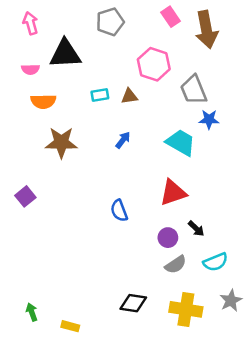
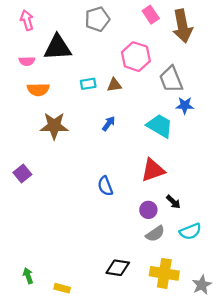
gray star: (231, 300) -> (202, 285), moved

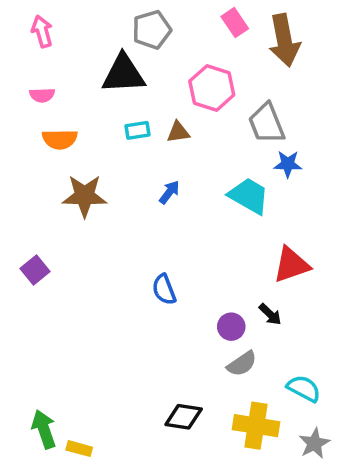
black triangle: (58, 48) -> (123, 74), moved
red triangle: (153, 170) -> (291, 265), moved
cyan semicircle: (190, 231) -> (304, 389), moved, turned -130
green arrow: (28, 276) -> (44, 429), size x1.5
yellow rectangle: (62, 288) -> (79, 449), moved

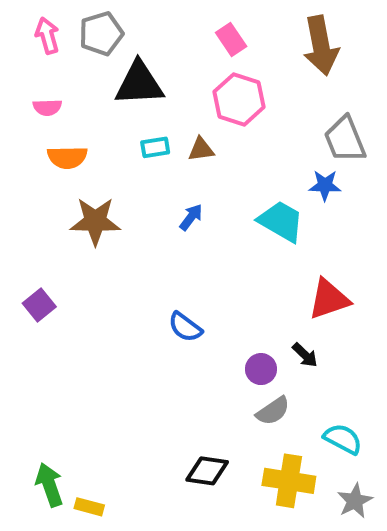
pink rectangle: (235, 23) -> (231, 40), moved
gray pentagon: (152, 30) -> (101, 34), moved
gray trapezoid: (267, 123) -> (345, 139), moved
blue semicircle: (164, 290) -> (185, 327), turned -32

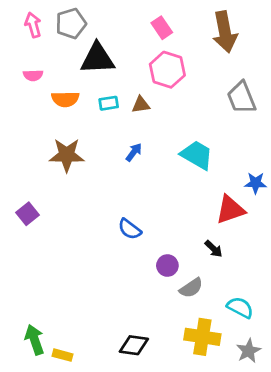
orange semicircle: (67, 157) -> (65, 99), moved
blue star: (325, 185) -> (256, 183), moved
purple circle: (261, 369) -> (167, 266), moved
black diamond: (207, 471) -> (134, 345), moved

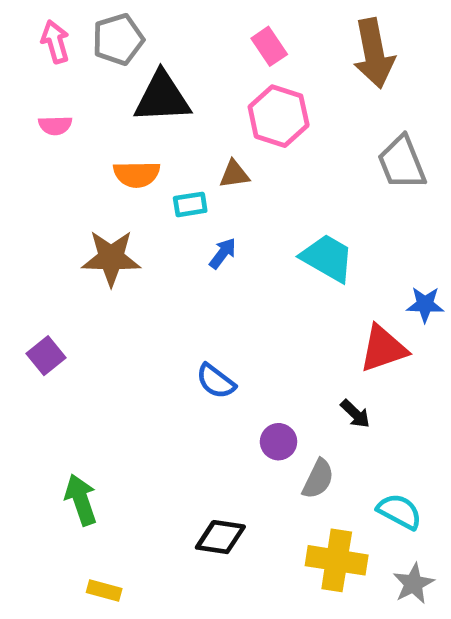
orange semicircle: (65, 99) -> (137, 174), moved
cyan rectangle: (109, 103) -> (190, 204), moved
gray semicircle: (191, 288) -> (318, 479), turned -30
green arrow: (34, 340) -> (81, 500), moved
black diamond: (134, 345) -> (220, 537), moved

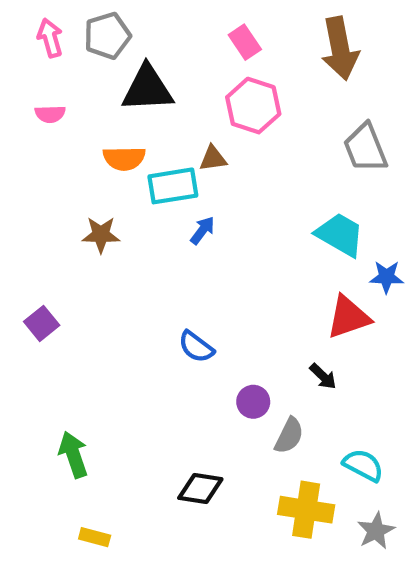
cyan rectangle: (190, 204) -> (173, 186), size x1.6
brown star: (111, 258) -> (101, 235), size x0.7
cyan trapezoid: (327, 258) -> (340, 235), moved

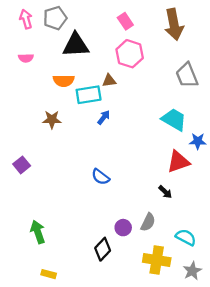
purple circle: (253, 402) -> (123, 228), moved
black diamond: (200, 488) -> (103, 249), turned -55

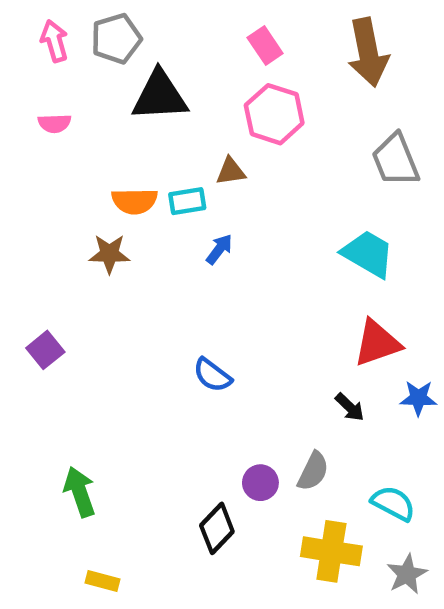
orange semicircle: (64, 81) -> (135, 201), moved
cyan rectangle: (89, 95) -> (187, 201), size x0.7
blue star: (198, 141) -> (418, 398), moved

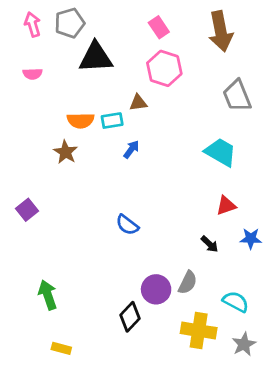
brown star: (109, 254) -> (65, 152), turned 30
red triangle: (377, 343) -> (226, 206), size x0.7
purple circle: (260, 483) -> (156, 289), size x1.4

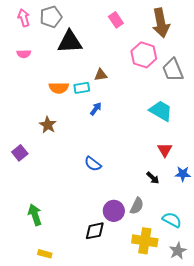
pink hexagon: (164, 68) -> (144, 55), moved
brown star: (65, 152) -> (48, 125), moved
red triangle: (226, 206) -> (165, 150), turned -42
black diamond: (130, 317) -> (95, 231), turned 35

